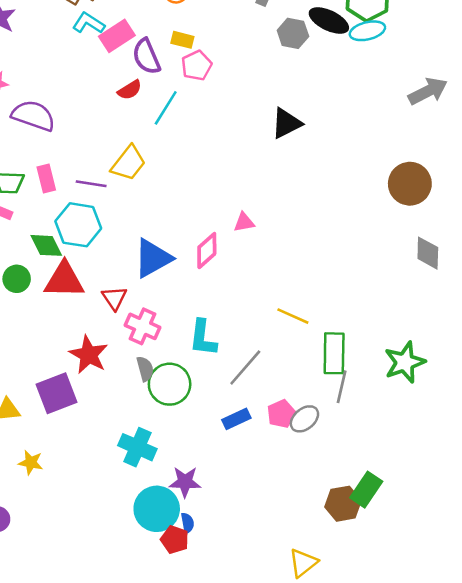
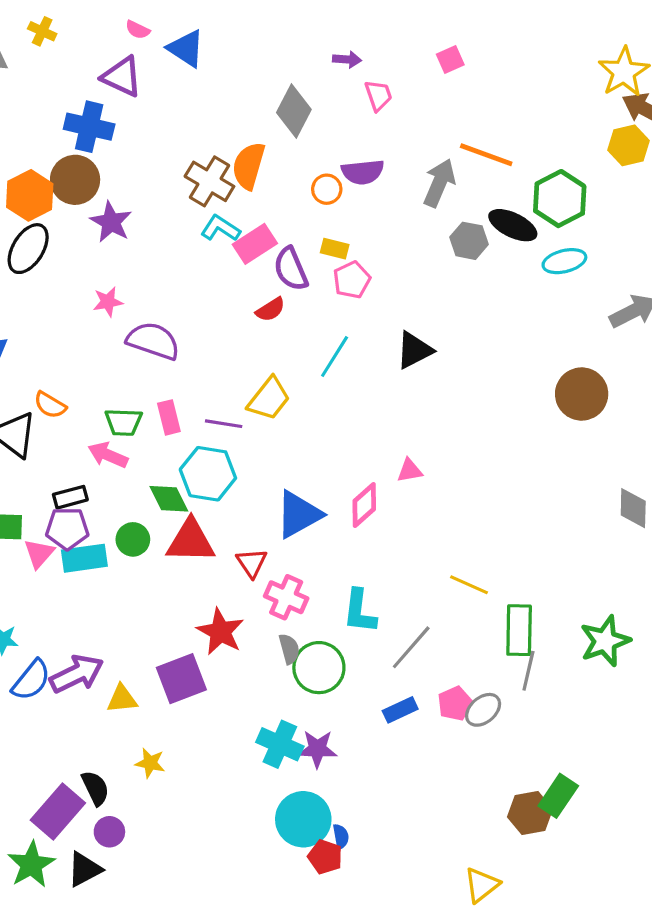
cyan ellipse: (367, 31) -> (564, 261), moved
cyan line: (166, 108) -> (335, 356), moved
black triangle: (286, 123) -> (414, 350), moved
brown circle: (410, 184) -> (582, 394), moved
purple star: (185, 482) -> (317, 749), moved

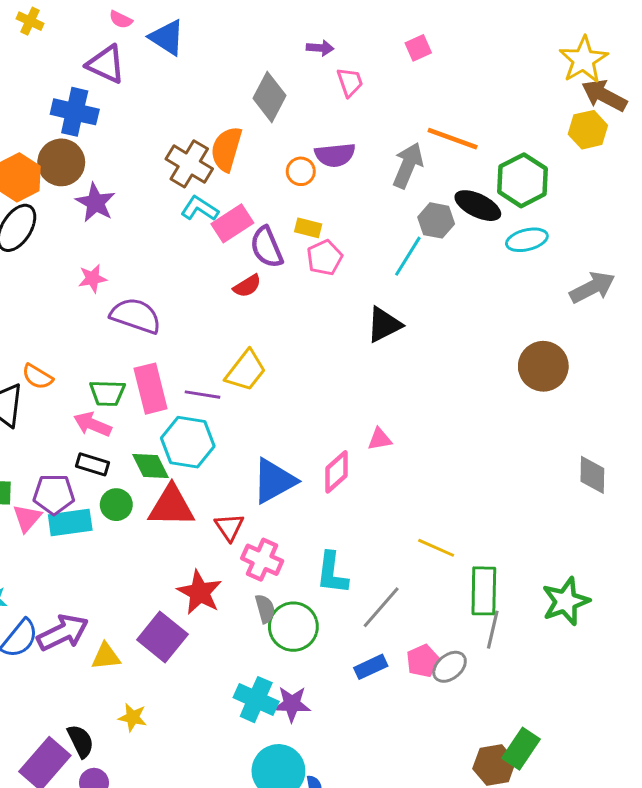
cyan line: (335, 356) -> (408, 256), moved
pink rectangle: (169, 417) -> (151, 389), size x1.5
black rectangle: (70, 497) -> (92, 464), moved, turned 32
purple square: (181, 679) -> (162, 637), turned -30

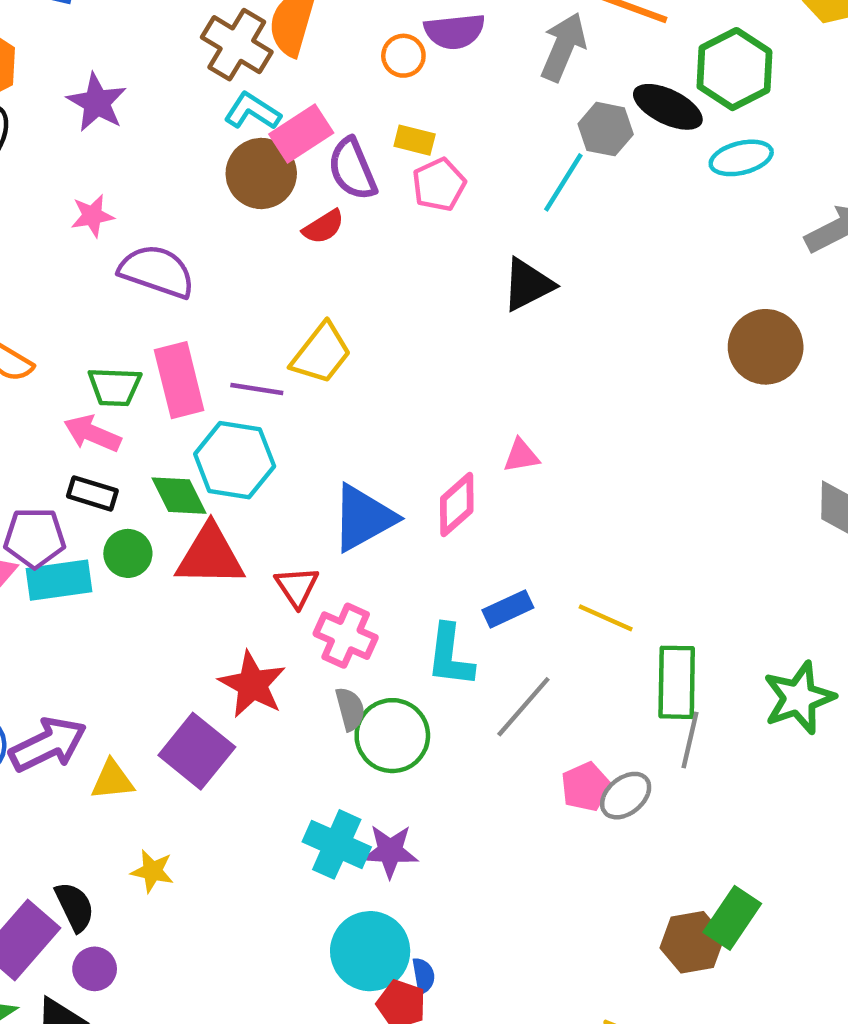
brown circle: (61, 162) -> (261, 173), moved
blue rectangle: (371, 667) -> (508, 609), moved

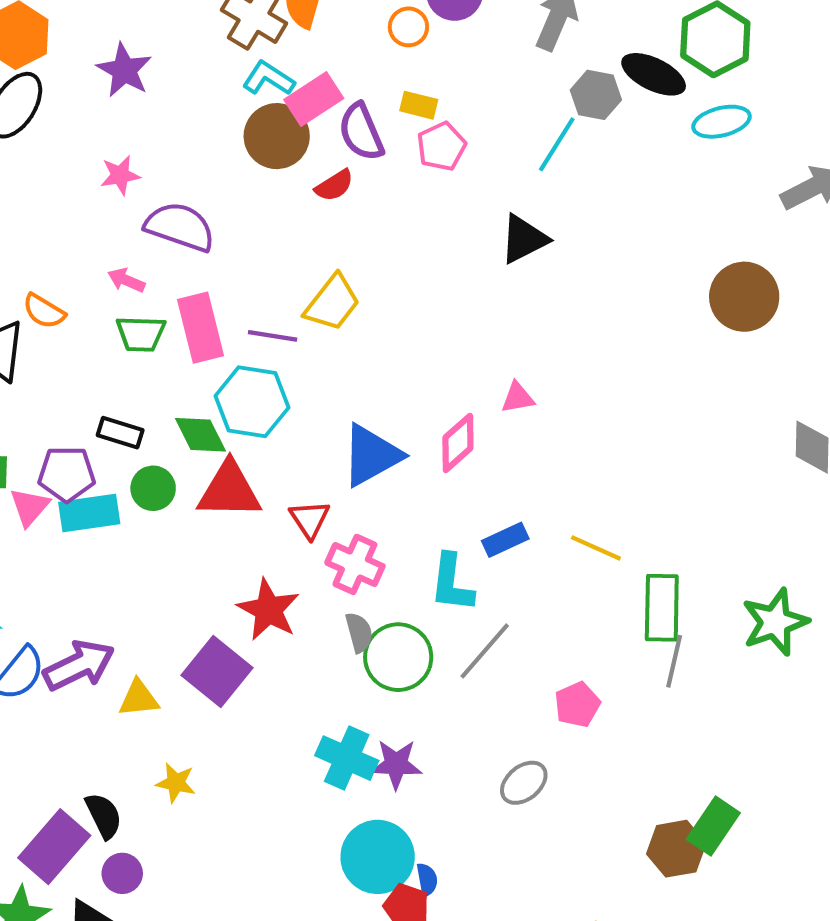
pink arrow: (92, 433) -> (126, 280), moved, size x0.7
gray line: (523, 707) -> (485, 651), moved
gray ellipse: (626, 796) -> (524, 783), moved

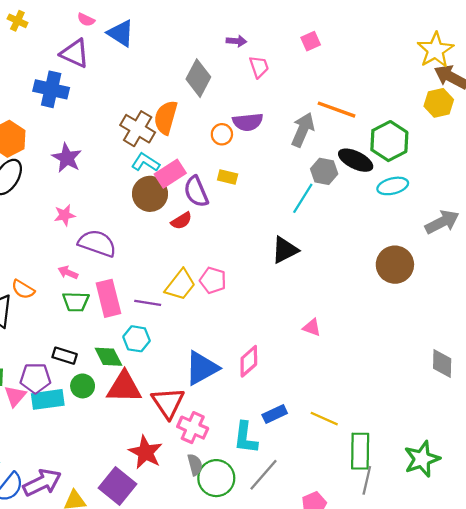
pink pentagon: (441, 146) -> (213, 280), moved, turned -30
brown circle: (744, 297) -> (395, 265), moved
pink triangle: (518, 398) -> (312, 328), moved, turned 30
cyan hexagon: (252, 402) -> (137, 339), size x0.7
red triangle: (310, 519) -> (168, 403), size x1.5

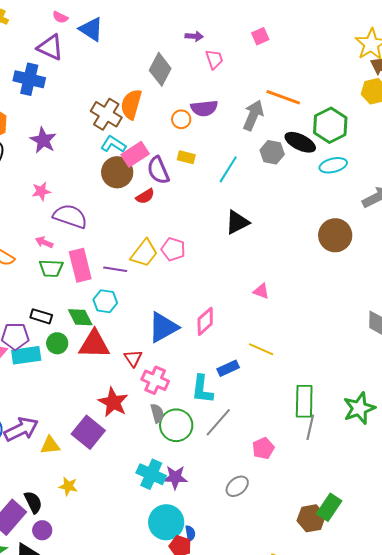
cyan line: (303, 198) -> (228, 169), moved
red triangle: (168, 403) -> (133, 358), size x0.6
yellow line: (324, 419) -> (261, 349), moved

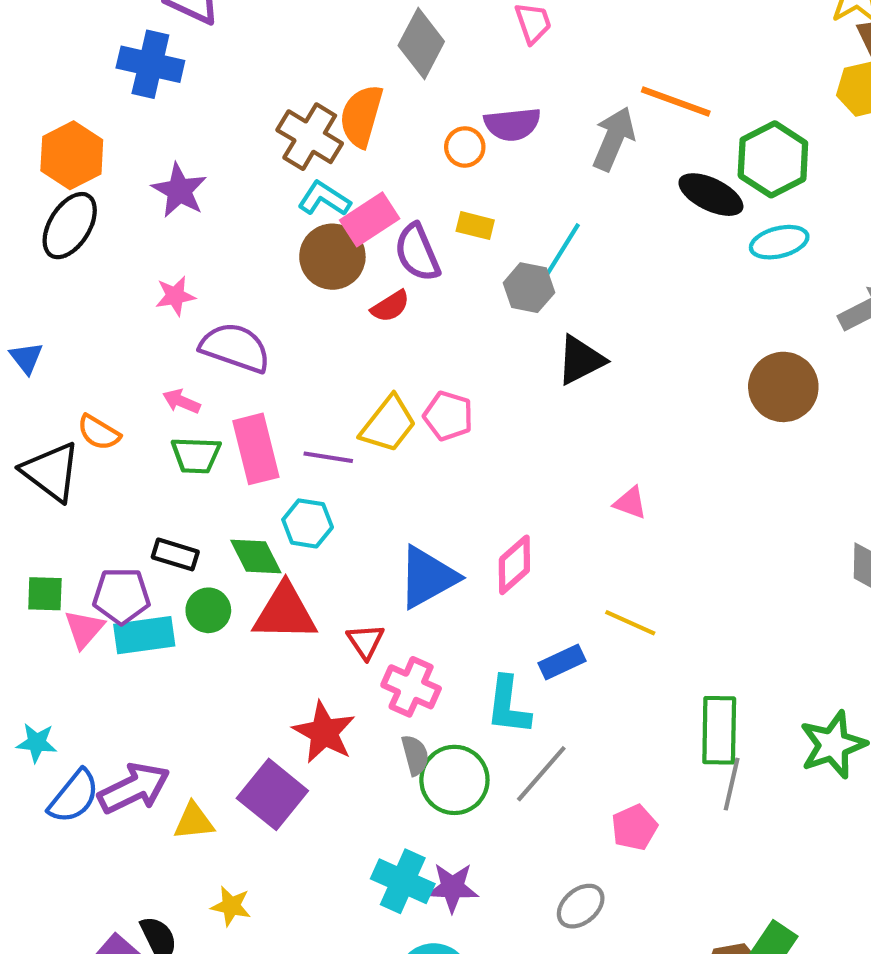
gray hexagon: (272, 152) -> (529, 288), moved

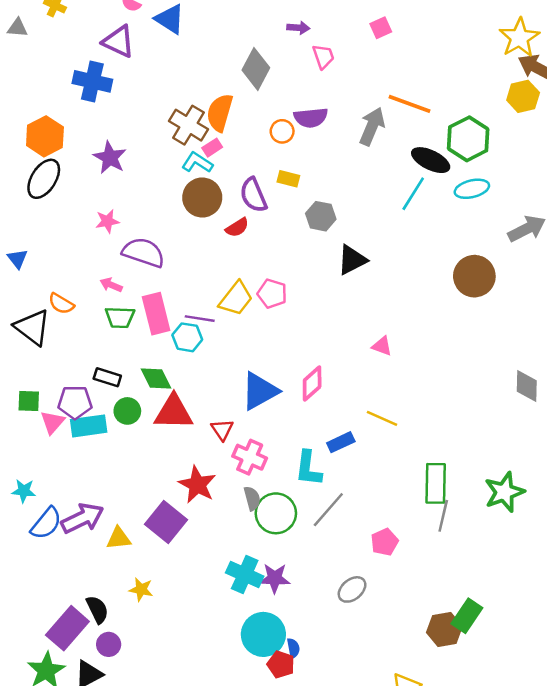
pink rectangle: (370, 219) -> (212, 148), moved, size x0.6
cyan line: (562, 250) -> (413, 194), moved
cyan hexagon: (308, 523) -> (187, 337), moved

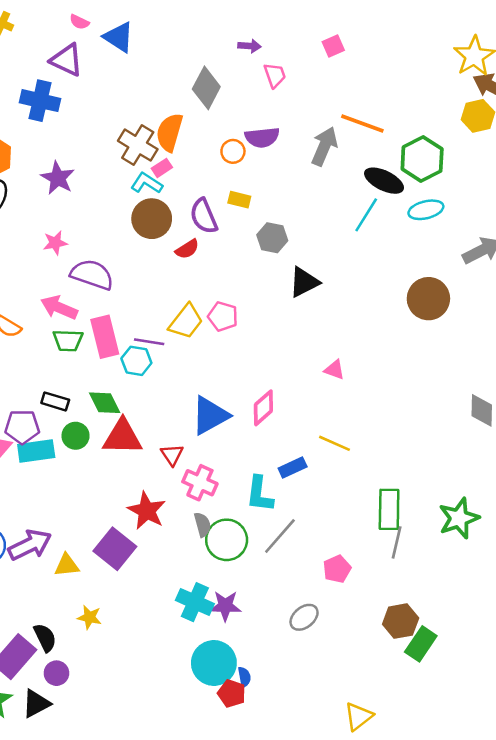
pink arrow: (111, 285) -> (59, 308), size x1.6
brown hexagon: (444, 629) -> (401, 621), moved

